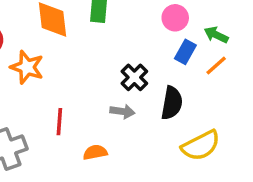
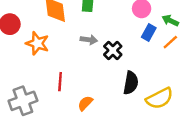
black semicircle: (172, 103) -> (131, 83), moved
gray arrow: (122, 111) -> (89, 40), moved
orange semicircle: (95, 152) -> (85, 103), turned -35

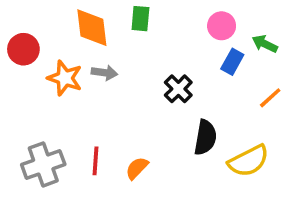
gray arrow: (89, 40) -> (104, 73), moved
orange line: (170, 42) -> (270, 98), moved
red line: (60, 82) -> (95, 161), moved

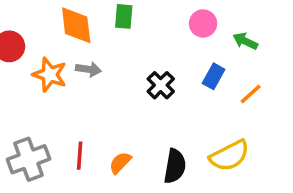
blue rectangle: (232, 62) -> (214, 76), moved
black semicircle: (205, 137) -> (175, 166), moved

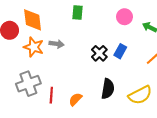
orange diamond: (76, 25) -> (33, 20), moved
blue rectangle: (214, 76) -> (120, 51), moved
gray cross: (29, 159) -> (28, 84), moved
black semicircle: (175, 166) -> (108, 89), moved

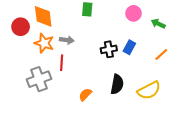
black cross: (99, 53) -> (109, 49), turned 35
red line: (51, 95) -> (62, 63), moved

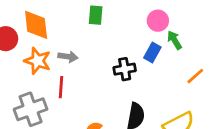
green arrow: (158, 24) -> (174, 40), moved, turned 32
blue rectangle: (129, 47) -> (152, 53), moved

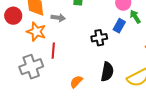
gray arrow: (68, 57) -> (58, 18), moved

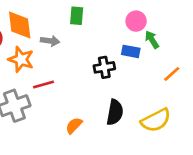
blue rectangle: (119, 26) -> (131, 51), turned 72
red line: (53, 51) -> (43, 85), turned 70

